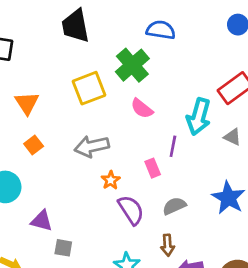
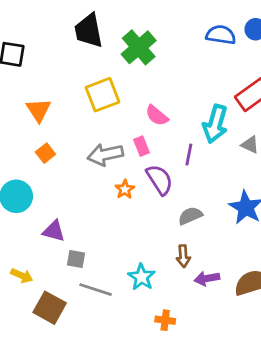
blue semicircle: (161, 30) -> (221, 35), moved
green cross: (132, 65) -> (139, 47), moved
pink rectangle: (153, 168) -> (141, 146), moved
purple semicircle: (131, 210) -> (160, 180), moved

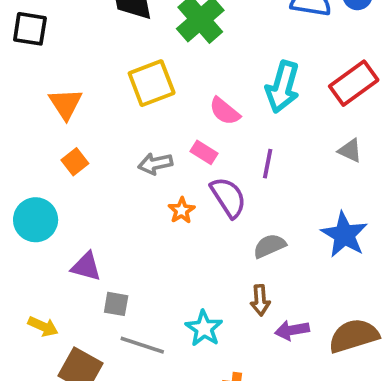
cyan arrow: (215, 124) -> (283, 87), moved
pink rectangle: (141, 146) -> (204, 152), turned -36
gray arrow: (105, 155) -> (155, 164), size x0.7

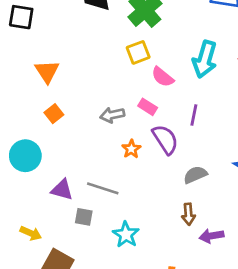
yellow square: (152, 83) -> (138, 52), moved, size x0.7
cyan star: (204, 328) -> (126, 235), moved
gray line: (142, 345) -> (103, 188), moved

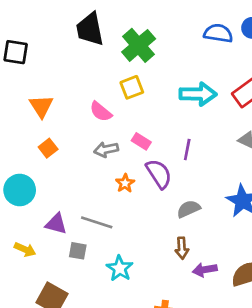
cyan arrow: (205, 59) -> (198, 94), turned -105
pink semicircle: (163, 77) -> (101, 112), moved
yellow arrow: (31, 233) -> (25, 249), moved

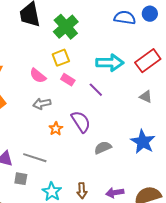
pink rectangle: (141, 141) -> (68, 80), moved
purple line: (187, 149) -> (96, 90), moved, turned -56
brown arrow: (182, 248) -> (82, 191), moved

